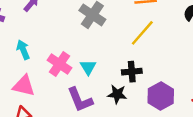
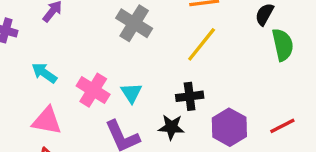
cyan arrow: (23, 50) -> (44, 73), turned -30

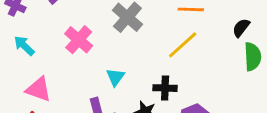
cyan arrow: (44, 73) -> (24, 46), moved
pink cross: (93, 90) -> (79, 40), moved

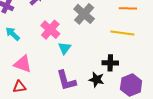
yellow line: (183, 45) -> (122, 33), turned 50
cyan triangle: (115, 77) -> (64, 48), moved

